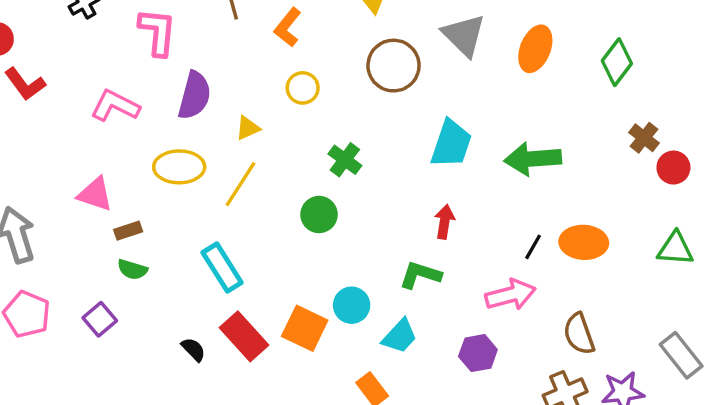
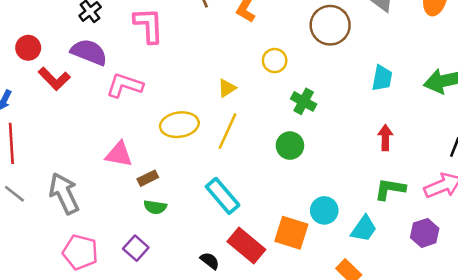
yellow circle: (303, 88) -> (275, 61), moved
purple semicircle: (194, 95) -> (89, 52), moved, turned -75
cyan trapezoid: (451, 144) -> (382, 78), size x0.7
green L-shape: (420, 275) -> (390, 189), moved

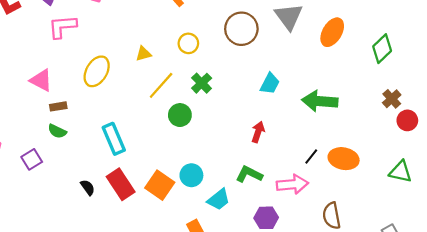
pink L-shape: (125, 85) -> (62, 27), turned -40
yellow ellipse: (179, 125) -> (97, 71), turned -68
yellow line: (227, 131) -> (161, 85), moved

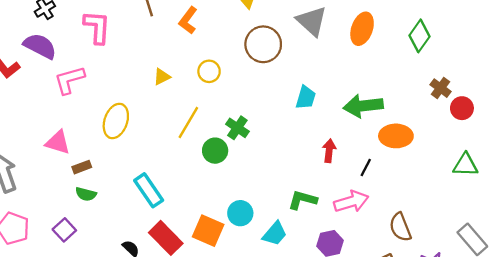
yellow triangle: (144, 54) -> (162, 77), moved
green cross: (202, 83) -> (237, 128), moved
red arrow: (258, 132) -> (329, 151), moved
orange ellipse: (344, 159) -> (396, 136), moved

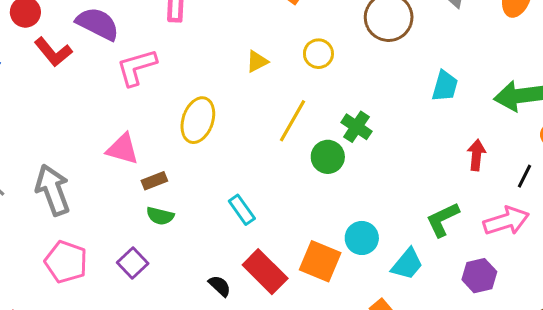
cyan rectangle: (149, 190) -> (242, 210), size x0.7
green L-shape: (302, 200) -> (443, 220), turned -40

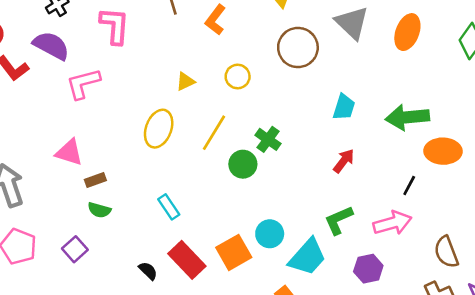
yellow ellipse: (198, 120) -> (159, 129), moved
red arrow: (476, 155) -> (344, 161), moved, turned 30
orange square: (320, 261) -> (234, 252), turned 36
cyan trapezoid: (407, 264) -> (307, 257), size x1.4

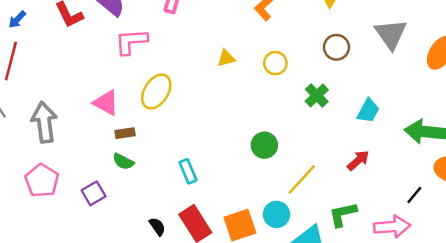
brown circle: (298, 48) -> (336, 47), size x0.7
yellow ellipse: (159, 129) -> (156, 92), moved
yellow line: (214, 133) -> (302, 179), moved
green cross: (268, 139) -> (317, 96), moved

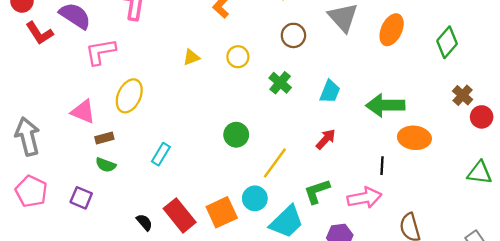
cyan rectangle: (188, 171) -> (161, 154), moved, turned 60
purple square: (94, 193) -> (81, 198), turned -30
black line: (414, 195) -> (382, 166), turned -30

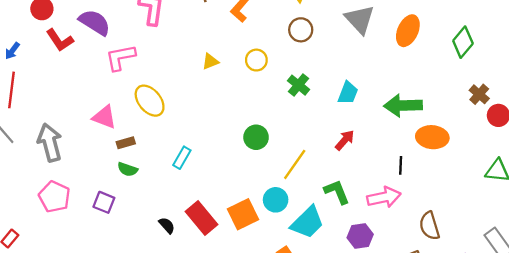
brown circle: (293, 35) -> (301, 30), moved
yellow ellipse: (129, 96) -> (150, 101), turned -64
green L-shape: (317, 191) -> (337, 192), turned 88

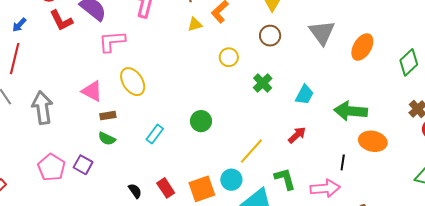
yellow triangle: (210, 61) -> (195, 24), moved
green circle: (256, 137) -> (201, 121), moved
pink pentagon: (54, 197) -> (51, 167), moved
red rectangle: (201, 218) -> (166, 188), size x0.7

